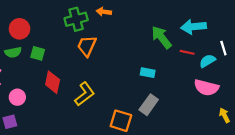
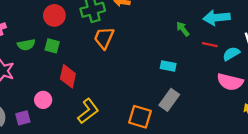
red circle: (19, 29) -> (54, 15), moved
green arrow: (162, 37) -> (183, 29), size x0.6
yellow L-shape: (85, 94) -> (88, 111), moved
pink circle: (17, 97) -> (43, 100), moved

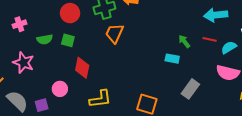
green arrow: (183, 29) -> (184, 41), moved
gray rectangle: (169, 100) -> (190, 89), moved
yellow L-shape: (88, 111) -> (100, 99), turned 30

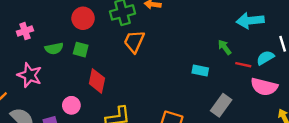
red line: (210, 39) -> (243, 65), moved
green arrow: (184, 41) -> (225, 47), moved

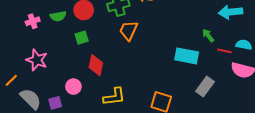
green semicircle: (54, 48) -> (58, 16), moved
green square: (81, 50) -> (82, 38), turned -32
cyan semicircle: (265, 58) -> (244, 45), turned 42
cyan rectangle: (200, 70) -> (187, 56), size x1.6

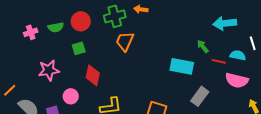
pink star: (37, 60) -> (49, 70), moved, turned -30

